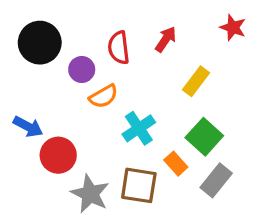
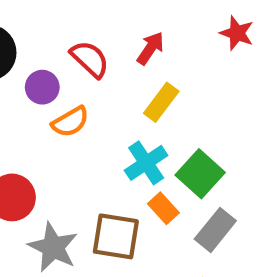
red semicircle: (119, 48) -> (90, 59), turned 140
yellow rectangle: (196, 81) -> (161, 102), moved
cyan cross: (139, 128) -> (146, 163), moved

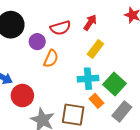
red semicircle: (90, 59) -> (60, 28), turned 120
orange semicircle: (70, 122) -> (51, 59), turned -36
cyan cross: (146, 163) -> (88, 79), turned 30

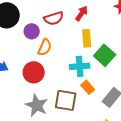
yellow rectangle: (95, 49) -> (87, 38), turned -42
green square: (114, 84) -> (105, 55), moved
red circle: (22, 96) -> (34, 72), moved

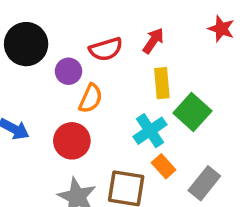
cyan cross: (80, 66) -> (150, 131), turned -30

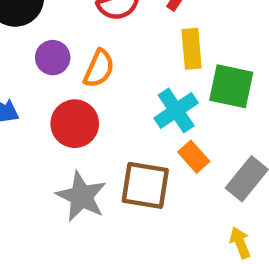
purple circle: (68, 71) -> (53, 58), moved
green square: (192, 112) -> (231, 86), turned -30

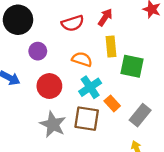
orange semicircle: (99, 69) -> (82, 59), moved, turned -96
cyan cross: (176, 110) -> (90, 87), moved

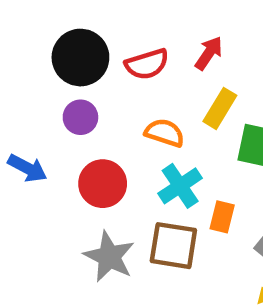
black circle: (18, 20) -> (80, 58), moved
yellow rectangle: (111, 46) -> (220, 108), turned 36
orange rectangle: (112, 103) -> (222, 217), turned 56

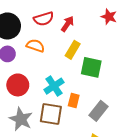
red semicircle: (147, 64) -> (44, 19), moved
orange semicircle: (165, 133) -> (35, 46), moved

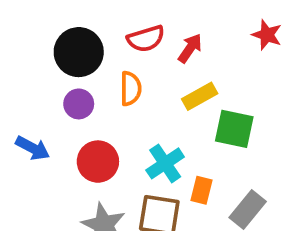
orange semicircle: (35, 46) -> (131, 89), turned 72
yellow rectangle: (73, 50) -> (200, 96), turned 30

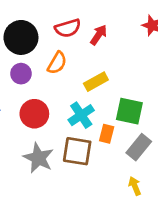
orange semicircle: (131, 89) -> (57, 63), turned 30
yellow rectangle: (200, 96) -> (96, 82), moved
green square: (234, 129) -> (129, 111), moved

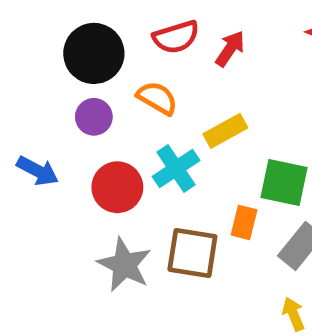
orange semicircle: (57, 63) -> (157, 98), turned -90
cyan cross: (81, 115) -> (176, 168), moved

